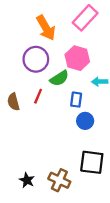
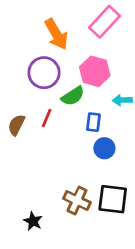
brown semicircle: (13, 102) -> (16, 125), turned 42
brown cross: (59, 180) -> (77, 201), moved

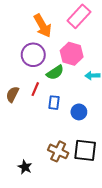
blue rectangle: (93, 122) -> (54, 103), moved

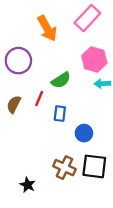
pink hexagon: (72, 54) -> (94, 59), moved
purple circle: (33, 55) -> (18, 61), moved
blue circle: (79, 112) -> (84, 133), moved

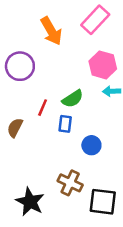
green semicircle: (61, 80) -> (73, 99), moved
brown semicircle: (14, 104) -> (15, 128), moved
black square: (94, 166) -> (103, 202), moved
black star: (28, 185) -> (30, 202), size x1.6

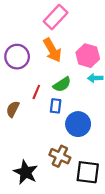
pink rectangle: (95, 20) -> (56, 17), moved
orange arrow: (51, 31) -> (52, 50), moved
blue circle: (91, 145) -> (78, 124), size x1.5

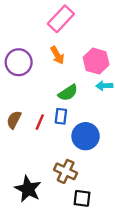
orange arrow: (52, 50) -> (57, 55), size x0.7
red line: (36, 92) -> (40, 122), moved
black square: (88, 172) -> (82, 198), moved, size x0.7

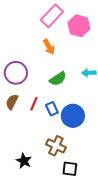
pink hexagon: (96, 61) -> (79, 26), moved
purple circle: (19, 62) -> (16, 73), moved
blue rectangle: (61, 116) -> (52, 109), moved, turned -32
black star: (28, 189) -> (24, 161), size x0.7

